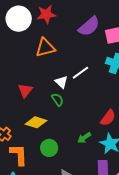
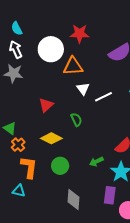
white circle: (19, 19) -> (51, 49), moved
white triangle: (61, 82) -> (83, 89), moved

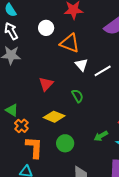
white circle: (51, 49) -> (46, 28), size x0.6
orange triangle: (73, 66) -> (70, 43), turned 30

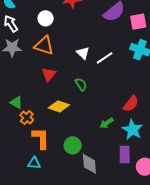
orange triangle: (70, 43) -> (44, 46), moved
green circle: (65, 143) -> (73, 145), moved

